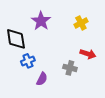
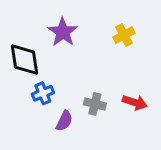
red arrow: (88, 54) -> (135, 102), moved
gray cross: (70, 68) -> (95, 104), moved

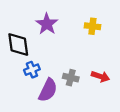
yellow cross: (124, 35) -> (92, 26), turned 35
purple semicircle: (64, 121) -> (48, 90), size x1.5

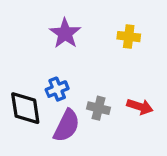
black diamond: (18, 45) -> (25, 108), moved
blue cross: (32, 70) -> (57, 89), moved

